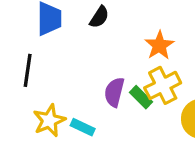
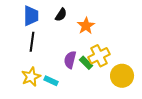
orange star: (159, 45) -> (86, 26), moved
black line: (28, 70) -> (32, 42), moved

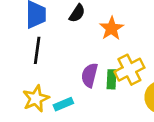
green rectangle: (86, 63) -> (112, 79), turned 48
cyan rectangle: (51, 81) -> (63, 104), turned -48

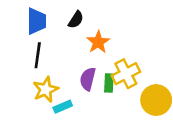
orange star: (112, 28) -> (98, 42), moved
yellow star: (36, 99) -> (46, 89), moved

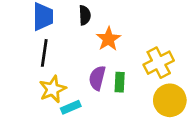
black semicircle: (76, 20) -> (85, 15), turned -36
yellow cross: (126, 74) -> (159, 63), moved

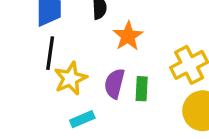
yellow star: (53, 89) -> (70, 78), moved

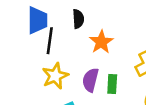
black line: (50, 53) -> (50, 41), moved

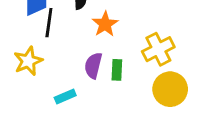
yellow star: (55, 76) -> (28, 61), moved

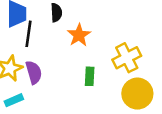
purple semicircle: (93, 65) -> (34, 72), moved, turned 150
cyan rectangle: (65, 97) -> (14, 100), moved

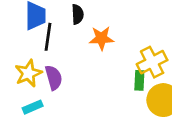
orange star: (79, 35) -> (101, 38), turned 30
green rectangle: (90, 76) -> (139, 80), moved

